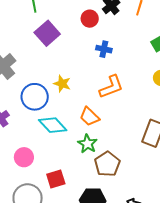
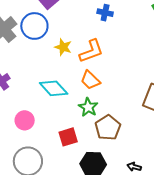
orange L-shape: (111, 87) -> (91, 51), moved
blue circle: (35, 97) -> (34, 26), moved
red square: (56, 179) -> (68, 137), moved

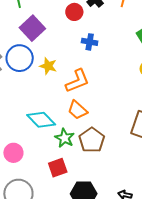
yellow star: (63, 47) -> (48, 66), moved
green star: (88, 107) -> (65, 138), moved
brown pentagon: (108, 128) -> (92, 140), moved

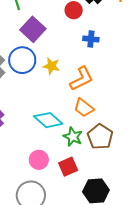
pink circle: (13, 153) -> (39, 160), moved

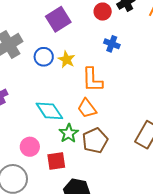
blue circle: (22, 60) -> (44, 57), moved, size x0.7
orange L-shape: (82, 79) -> (92, 80), turned 100

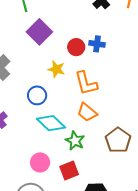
red circle: (103, 12) -> (76, 47), moved
blue circle: (44, 57) -> (37, 95), moved
brown pentagon: (95, 141) -> (118, 140), moved

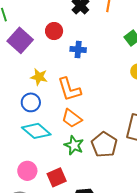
red circle: (76, 47) -> (54, 31), moved
blue circle: (37, 95) -> (31, 102), moved
green star: (75, 141) -> (74, 145), moved

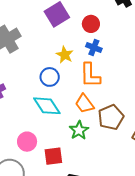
red circle: (54, 31) -> (91, 24), moved
blue cross: (78, 49) -> (94, 47), moved
brown pentagon: (104, 145) -> (111, 117), moved

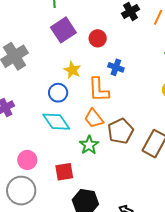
blue cross: (94, 47) -> (116, 67), moved
pink circle: (27, 142) -> (27, 160), moved

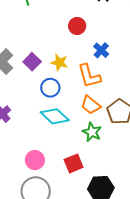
purple square: (63, 30) -> (32, 62), moved, size x0.7
blue cross: (116, 67) -> (101, 50), turned 35

